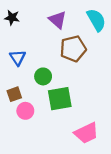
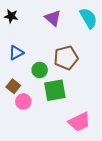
brown pentagon: (73, 49) -> (66, 58), moved
blue triangle: (18, 58) -> (16, 53), turned 35
brown square: (14, 94) -> (13, 86), turned -32

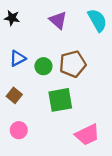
green circle: (40, 70) -> (43, 66), moved
pink circle: (23, 101) -> (19, 130), moved

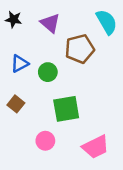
purple triangle: (58, 20) -> (50, 23), moved
brown pentagon: (73, 64) -> (80, 49), moved
pink circle: (19, 130) -> (45, 141), moved

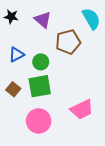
green square: (66, 109) -> (40, 86), moved
pink circle: (45, 141) -> (39, 121), size x1.5
pink trapezoid: (96, 147) -> (82, 109), moved

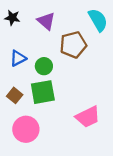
pink circle: (39, 121) -> (26, 129), moved

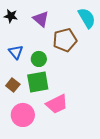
blue triangle: (18, 58) -> (16, 52), turned -42
pink trapezoid: (88, 117) -> (57, 104), moved

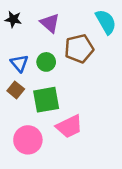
green circle: (39, 59) -> (46, 62), moved
brown square: (13, 85) -> (16, 90), moved

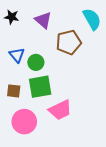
green circle: (46, 62) -> (36, 62), moved
brown square: (16, 90) -> (14, 91), moved, turned -32

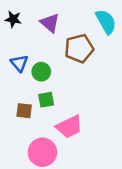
green square: (40, 87) -> (46, 100), size x0.6
brown square: (14, 91) -> (24, 111), moved
pink circle: (24, 122) -> (42, 152), moved

